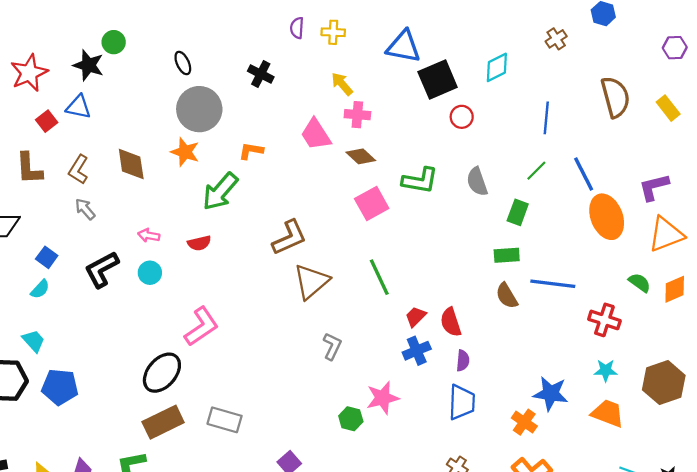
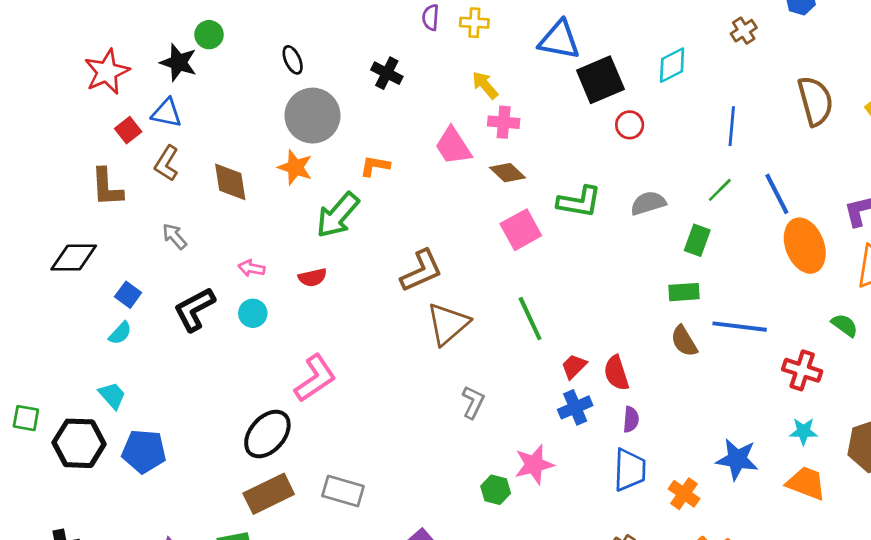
brown L-shape: (79, 170) -> (167, 163), moved
gray semicircle: (477, 182) -> (648, 203), turned 92
orange cross: (524, 422) -> (684, 494), moved

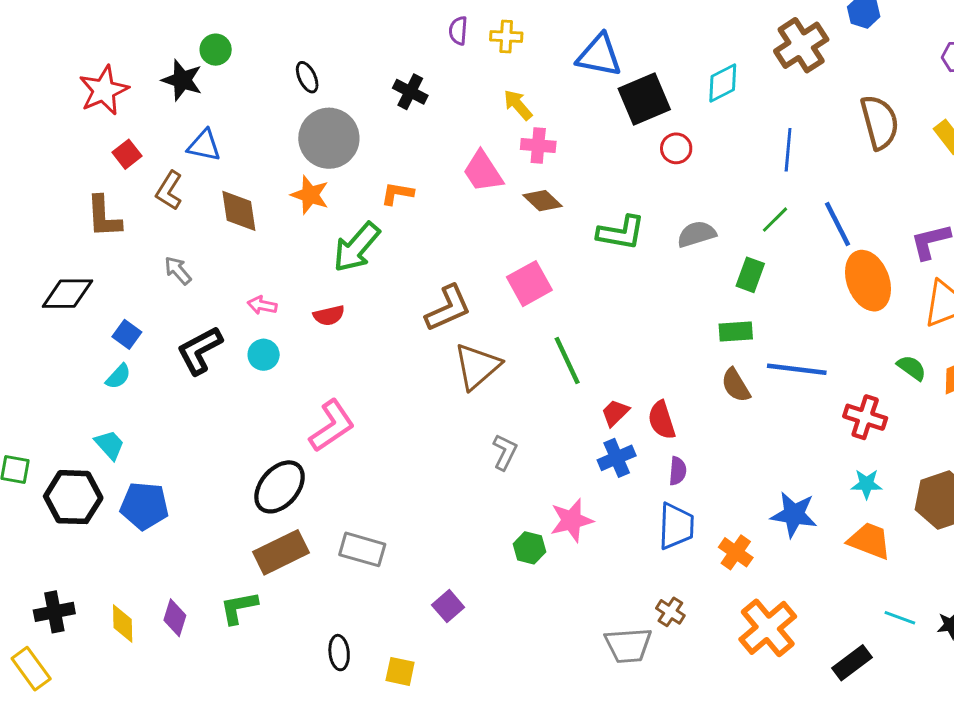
brown cross: (744, 31) -> (801, 45), size x1.8
blue triangle: (167, 113) -> (204, 145), moved
pink square: (521, 230) -> (529, 284), moved

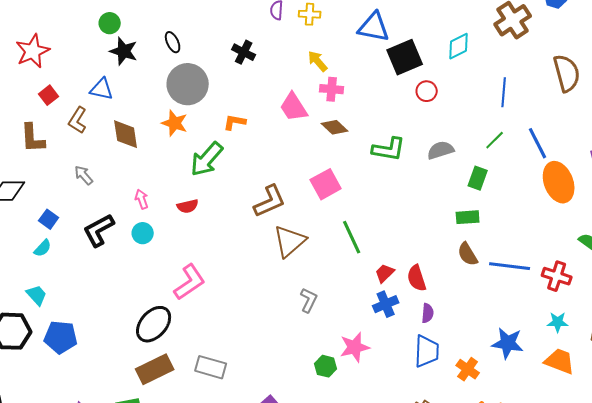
black star: (182, 80) -> (124, 51), moved
pink arrow: (262, 305) -> (142, 199), turned 60
blue line: (797, 369) -> (510, 266), moved

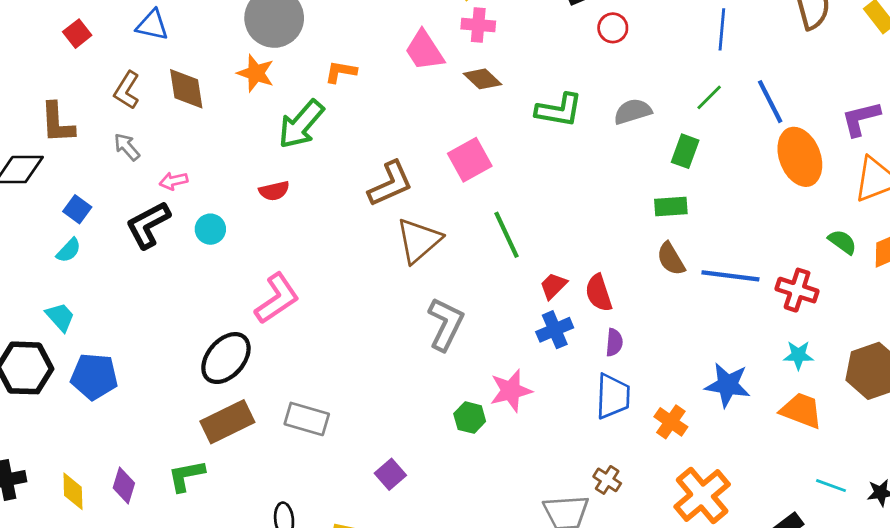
brown L-shape: (78, 120) -> (127, 90), moved
brown L-shape: (33, 138) -> (57, 123), moved
pink arrow: (142, 199) -> (174, 181), moved, turned -84
gray L-shape: (309, 300) -> (446, 324), size x1.5

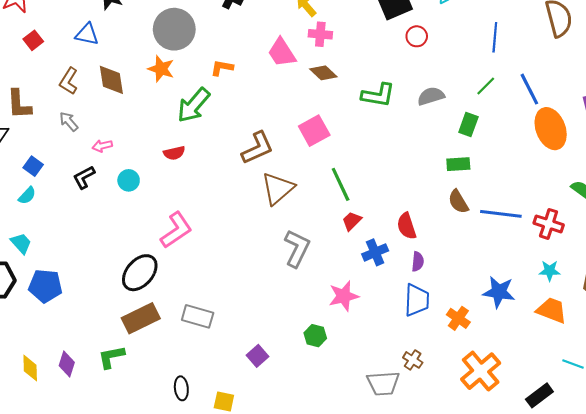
black L-shape: (148, 225) -> (84, 177), size x0.7
red trapezoid: (553, 286) -> (352, 221), moved
green hexagon: (470, 418) -> (315, 336), moved

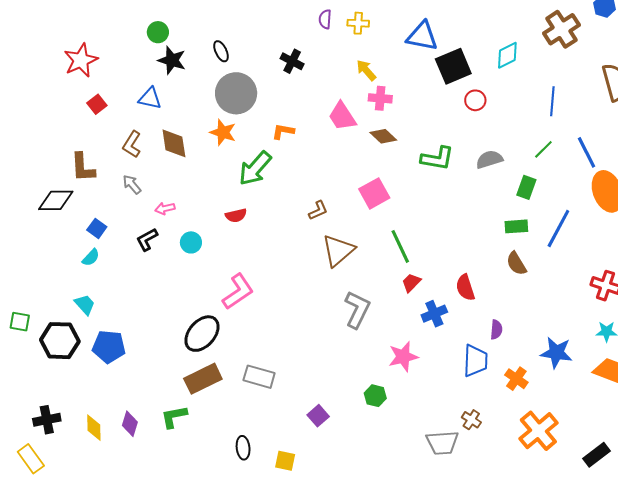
brown L-shape: (257, 148) -> (318, 210), size x0.6
blue line: (501, 214) -> (558, 228), moved, turned -69
purple semicircle: (418, 262) -> (496, 330), moved

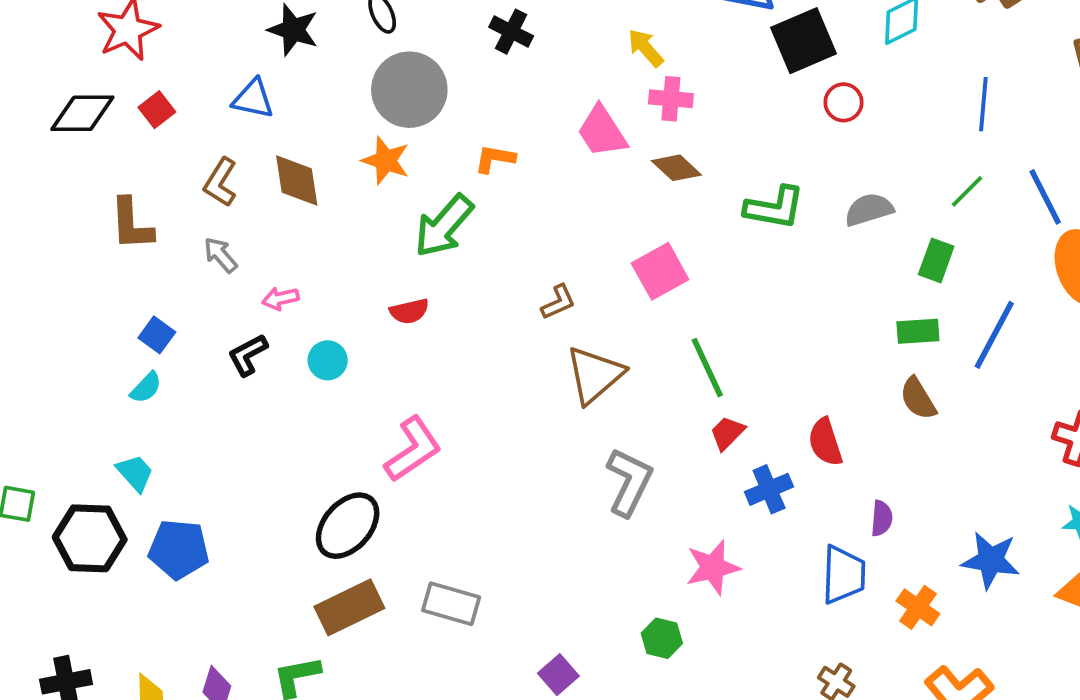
black diamond: (56, 200) -> (82, 113), moved

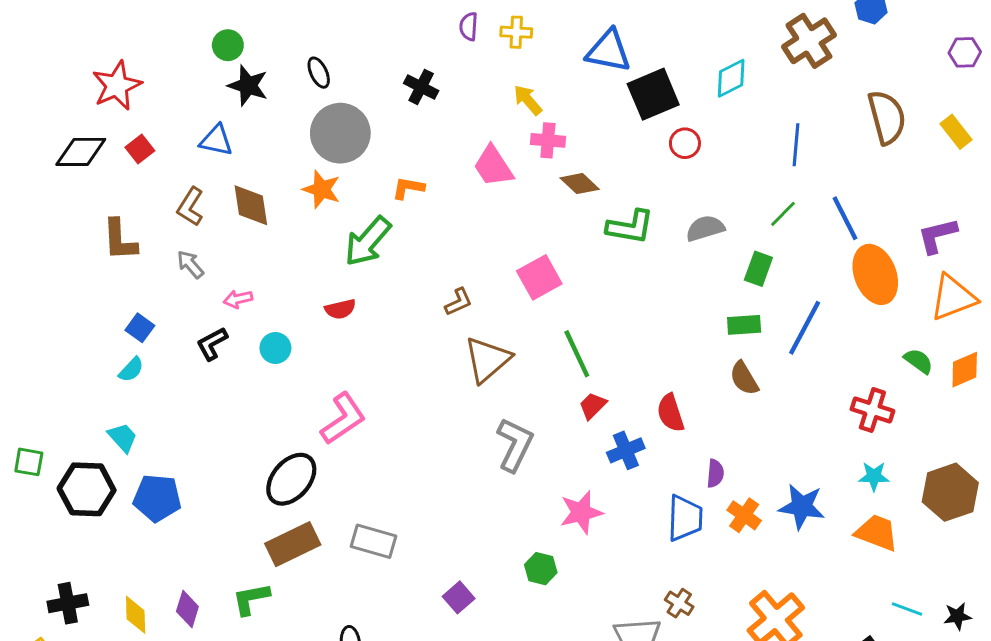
brown diamond: (676, 168) -> (580, 184), moved
orange cross: (918, 607) -> (744, 515), moved

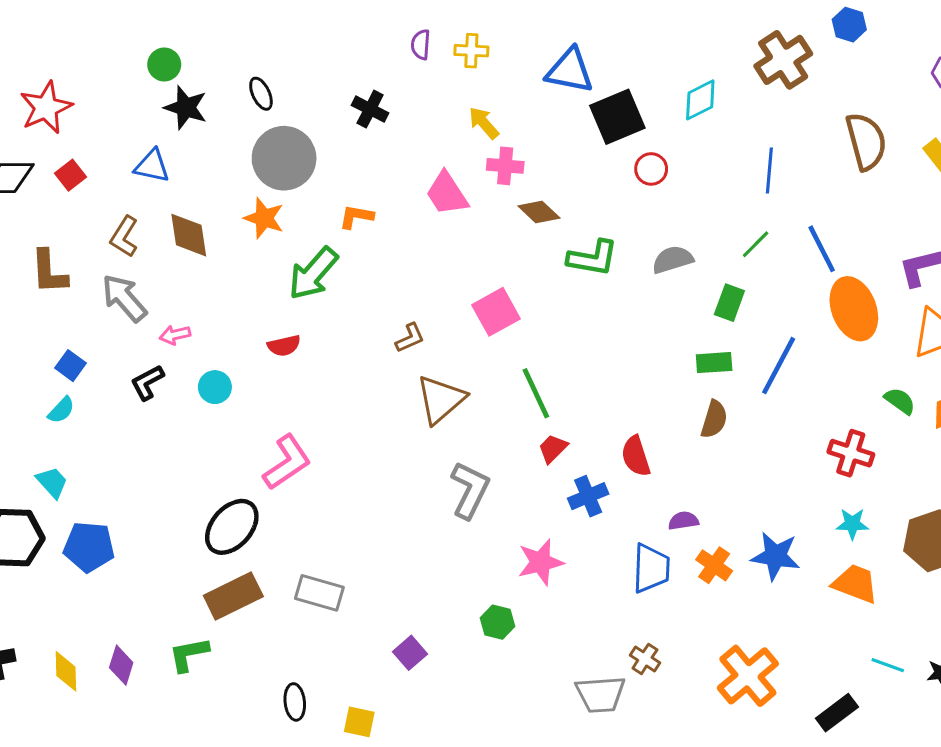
gray arrow: (190, 264) -> (124, 298), size x1.6
brown semicircle: (744, 378) -> (714, 419), turned -132
purple semicircle: (715, 473) -> (683, 521), turned -104

